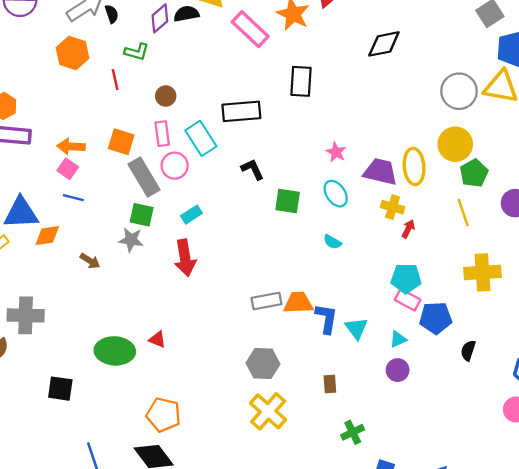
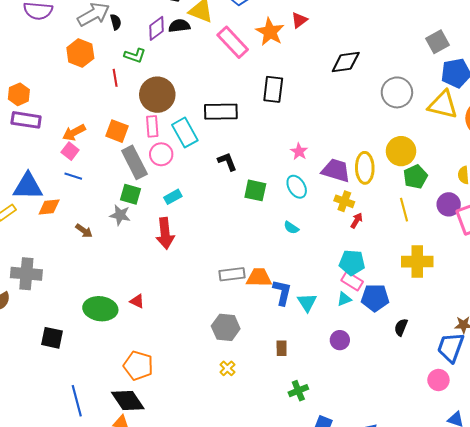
gray circle: (459, 91) -> (397, 92), moved
brown circle: (166, 96) -> (157, 95), size x2.0
orange arrow: (71, 147) -> (74, 132), turned -35
cyan triangle: (398, 339) -> (344, 299), moved
yellow cross: (268, 411) -> (227, 368), size x0.5

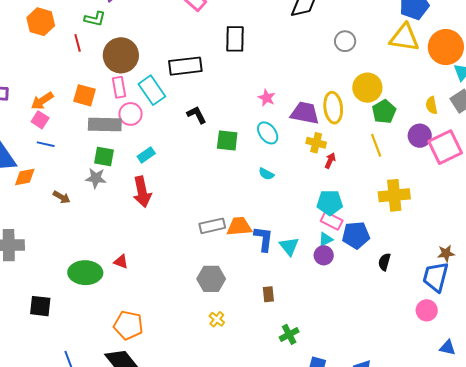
gray circle: (397, 92) -> (345, 41), moved, size x0.7
gray rectangle: (134, 162) -> (105, 125), turned -56
purple circle: (340, 340) -> (324, 255), moved

